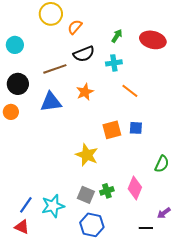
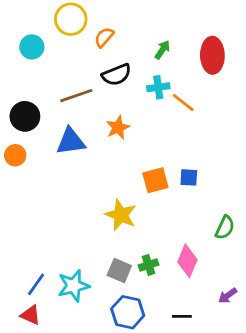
red ellipse: (153, 40) -> (212, 55), turned 75
cyan circle: (15, 45) -> (32, 47), moved
orange line: (130, 91) -> (183, 102), moved
black line: (146, 228) -> (182, 316), moved

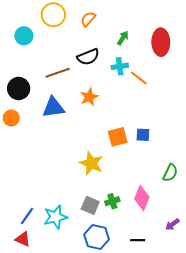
orange semicircle: (104, 37) -> (88, 19), moved

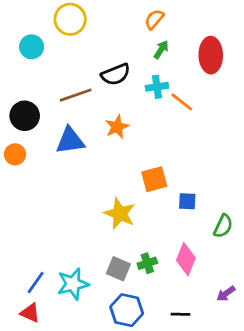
orange semicircle: (88, 19) -> (154, 19), moved
blue square: (143, 135) -> (187, 201), moved

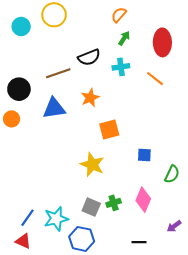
cyan circle: (32, 47) -> (21, 26), moved
orange line: (182, 102) -> (155, 79), moved
orange square: (154, 179) -> (109, 130), moved
blue hexagon: (127, 310) -> (82, 239), moved

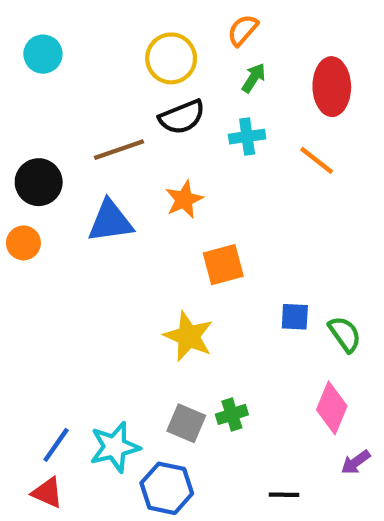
yellow circle: (54, 15) -> (171, 58), moved
green semicircle: (172, 174) -> (345, 334), moved, turned -60
pink diamond: (143, 200) -> (332, 408), moved

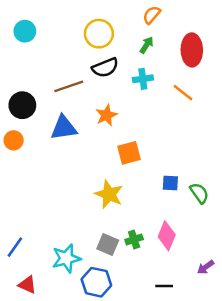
orange semicircle: (243, 30) -> (152, 15), moved
pink diamond: (332, 408) -> (167, 236), moved
blue line: (56, 445) -> (15, 247), moved

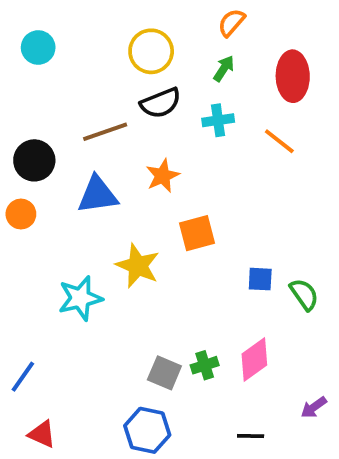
yellow star: (109, 194) -> (138, 266), moved
pink diamond: (167, 236) -> (254, 359), turned 32
cyan star: (66, 258) -> (80, 298), moved

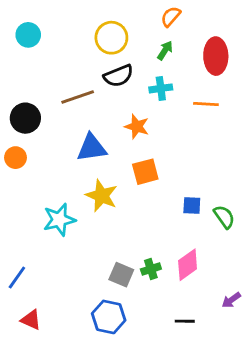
orange line: (279, 141) -> (206, 104), turned -35
orange star: (163, 176) -> (137, 127), moved, turned -30
blue triangle: (97, 195) -> (92, 148), moved

